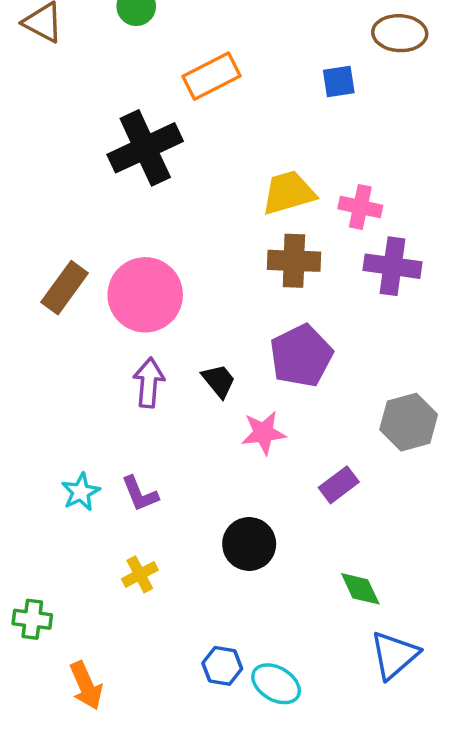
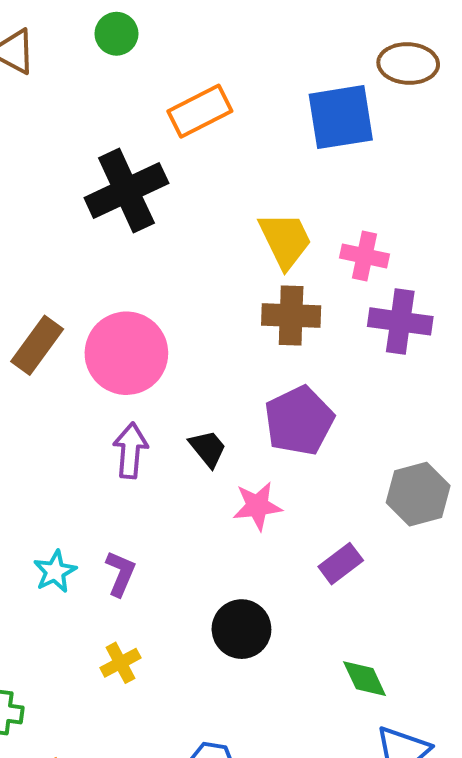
blue square: (339, 82) -> (341, 117), size x1.8
yellow trapezoid: (289, 193) -> (285, 240), turned 80
purple L-shape: (140, 494) -> (120, 573), turned -135

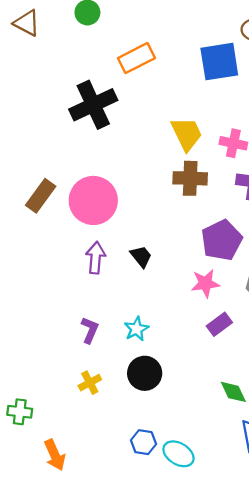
purple pentagon: (299, 421) -> (222, 240), moved
pink star: (257, 506) -> (205, 283), moved
cyan star: (55, 572) -> (136, 329), moved
black circle: (241, 629) -> (145, 373), moved

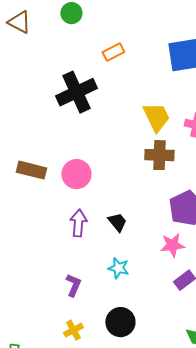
orange rectangle: (136, 58) -> (113, 52), size x0.7
brown rectangle: (41, 196) -> (31, 170), turned 68
pink circle: (93, 200) -> (76, 174), size x0.7
cyan star: (136, 329) -> (118, 268), moved, turned -30

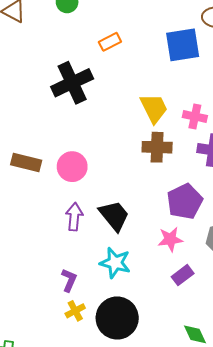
black trapezoid: (117, 222) -> (114, 216), size x1.6
cyan star: (118, 268) -> (115, 263), size x1.4
black circle: (120, 322) -> (117, 318), size x1.4
yellow cross: (73, 330) -> (75, 311), moved

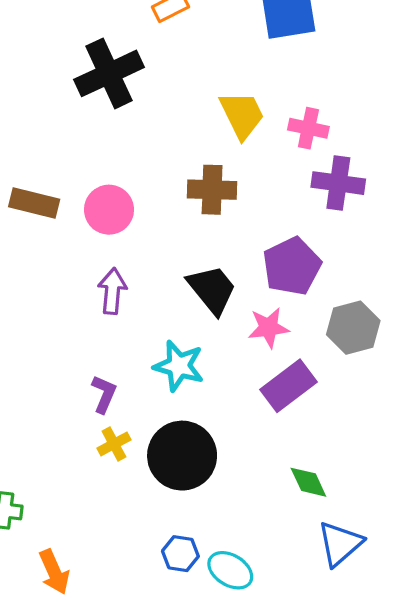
brown cross: (157, 147) -> (212, 190), moved
black trapezoid: (114, 216) -> (212, 289), moved
purple rectangle: (183, 275) -> (288, 386), size x1.5

